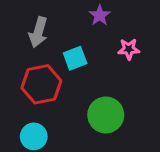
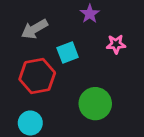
gray arrow: (38, 32) -> (34, 29), turned 44

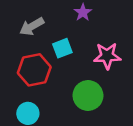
pink star: (116, 44) -> (107, 56), moved, size x1.5

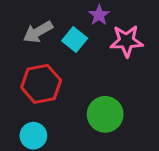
cyan square: (62, 48) -> (75, 39), moved, turned -30
pink star: (107, 56) -> (127, 41), moved

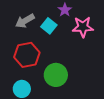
green circle: (105, 114) -> (56, 75), moved

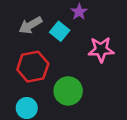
pink star: (83, 27) -> (101, 50), moved

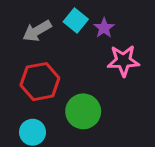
purple star: (79, 12) -> (104, 28), moved
cyan square: (60, 31) -> (76, 21), moved

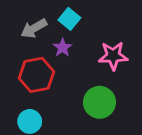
purple star: (104, 28) -> (63, 48), moved
green circle: (83, 111) -> (99, 102), moved

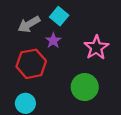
pink star: (113, 56) -> (96, 48), turned -30

